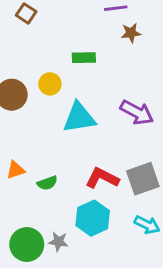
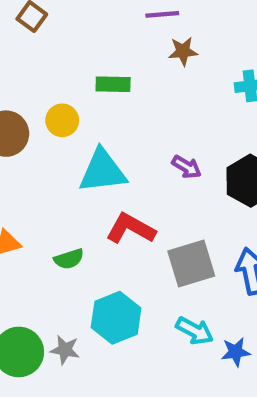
purple arrow: (137, 112) -> (187, 167), size x0.6
red L-shape: (102, 178) -> (131, 229), moved
green semicircle: (47, 183) -> (69, 259), moved

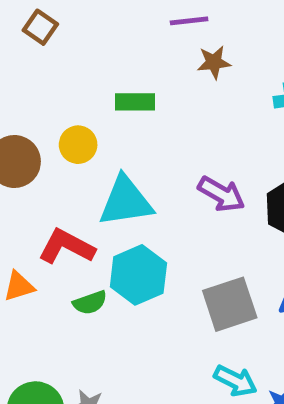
purple arrow: (187, 167) -> (221, 194), size x1.4
red L-shape: (131, 229) -> (66, 247), moved
cyan hexagon: (116, 318) -> (138, 275), moved

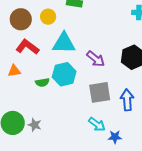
purple arrow: (221, 194) -> (96, 59), moved
red L-shape: (66, 247) -> (27, 47), moved

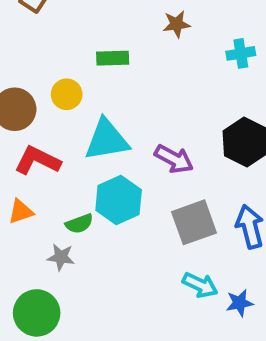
gray star: (35, 125) -> (61, 257), moved

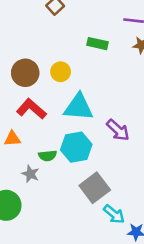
green rectangle: (113, 58) -> (97, 44), moved
gray square: (194, 222) -> (95, 188), moved, turned -32

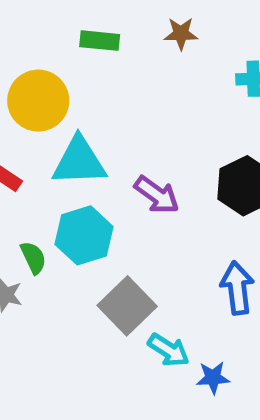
yellow circle: (61, 72) -> (38, 101), size x1.6
green semicircle: (48, 156) -> (33, 258), turned -102

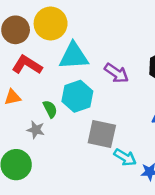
gray square: (127, 306) -> (102, 134), turned -32

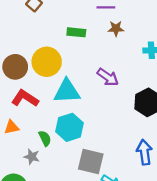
purple arrow: (116, 73) -> (108, 77), moved

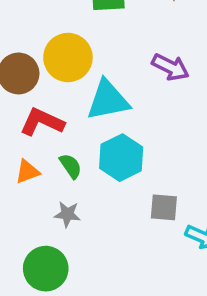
green semicircle: (45, 138) -> (71, 166), moved
gray square: (91, 161) -> (164, 207), size x0.7

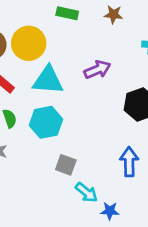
purple arrow: (170, 67) -> (97, 70), turned -65

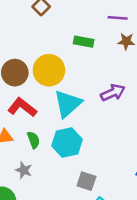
cyan triangle: (48, 80) -> (68, 104), turned -44

